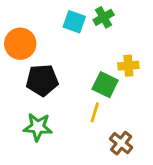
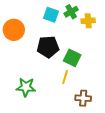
yellow cross: (128, 66) -> (88, 21), moved
black pentagon: (42, 80) -> (48, 47), moved
brown cross: (121, 143) -> (83, 98), turned -35

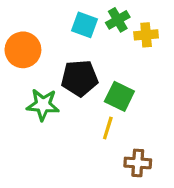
green star: (26, 87) -> (43, 105), moved

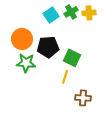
cyan square: (85, 25) -> (51, 15), turned 35
yellow cross: (146, 35) -> (89, 13), moved
orange circle: (23, 50) -> (22, 39), moved

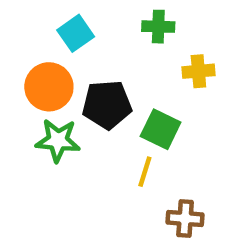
green cross: (71, 12) -> (158, 27), turned 32
yellow cross: (89, 13) -> (198, 71), moved
cyan square: (51, 15) -> (76, 33), moved

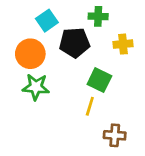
black pentagon: (107, 105) -> (75, 43), moved

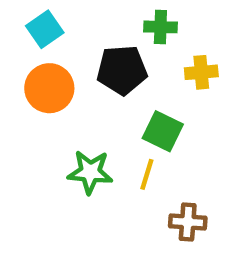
cyan square: (47, 21) -> (45, 29), moved
green star: (36, 87) -> (90, 172), moved

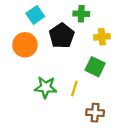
cyan square: (45, 29) -> (35, 15), moved
black pentagon: (122, 70) -> (62, 36), turned -30
green square: (163, 131) -> (95, 67), moved

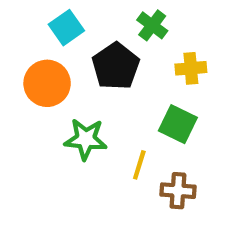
green cross: (81, 14) -> (152, 25), turned 35
green star: (46, 87) -> (86, 139), moved
brown cross: (95, 113) -> (178, 191), moved

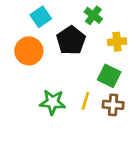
green star: (86, 139) -> (53, 102), moved
brown cross: (178, 191) -> (113, 105), moved

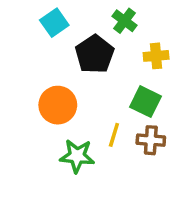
orange circle: (29, 51) -> (58, 105), moved
green star: (53, 102) -> (77, 156), moved

